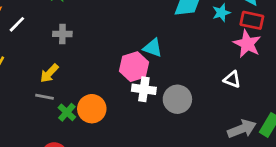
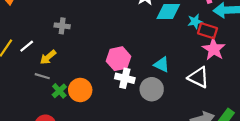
red rectangle: (252, 20) -> (208, 31), moved
white line: (17, 24) -> (27, 46), moved
cyan triangle: (153, 48) -> (162, 65), moved
white triangle: (232, 79) -> (198, 77), size x1.5

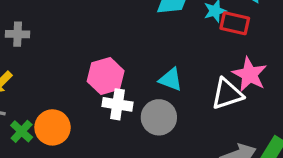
pink star: (214, 49) -> (250, 74), moved
white triangle: (198, 77) -> (227, 94), turned -40

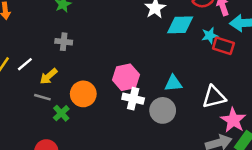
pink star: (250, 74) -> (233, 120), moved
cyan triangle: (171, 79) -> (173, 83), turned -30
orange circle: (53, 127) -> (83, 94), moved

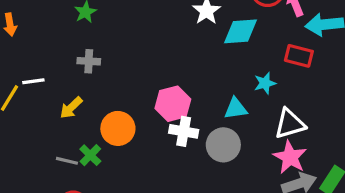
cyan star: (210, 36) -> (265, 83), moved
white line: (25, 64) -> (33, 81), moved, turned 35
gray line: (42, 97) -> (67, 161), moved
pink star: (233, 120) -> (290, 157), moved

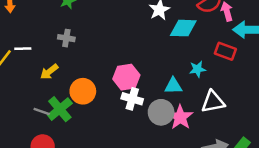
green cross: (90, 155) -> (60, 109), size x1.5
pink star: (290, 157) -> (180, 117), moved

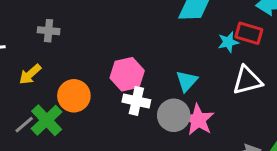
cyan star: (198, 69) -> (228, 42), moved
cyan triangle: (173, 86) -> (187, 81), turned -42
white triangle: (213, 102) -> (247, 80), moved
gray line: (42, 111) -> (24, 125), turned -56

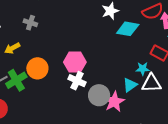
cyan star: (228, 42) -> (143, 69), moved
cyan triangle: (187, 81) -> (130, 85), moved

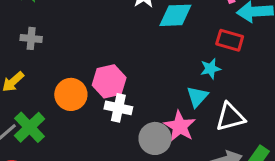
orange circle: (37, 68) -> (71, 94), moved
white triangle: (152, 83) -> (230, 117), moved
gray circle: (99, 95) -> (155, 138), moved

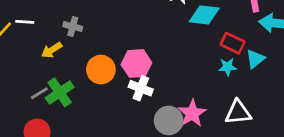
gray cross: (31, 38) -> (73, 26), moved
red rectangle: (230, 40) -> (233, 43), moved
cyan triangle: (197, 97) -> (255, 59), moved

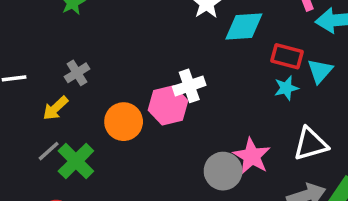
gray cross: (73, 26) -> (77, 73), turned -36
white cross: (141, 88) -> (189, 86), moved, turned -30
gray line: (39, 93) -> (49, 151), moved

